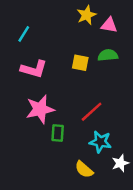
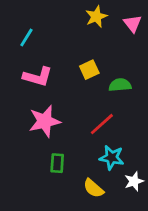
pink triangle: (109, 25) -> (133, 24), moved, turned 42
green semicircle: (108, 55) -> (120, 85), moved
yellow square: (80, 63) -> (89, 70), turned -36
green rectangle: (58, 133) -> (57, 163), moved

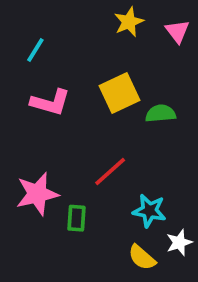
yellow square: (89, 70) -> (119, 93), size x1.5
pink star: (45, 121) -> (37, 194), moved
red line: (102, 124) -> (110, 171), moved
yellow semicircle: (93, 188) -> (142, 257), moved

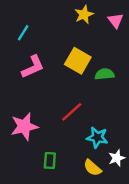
yellow square: (119, 93) -> (78, 61), turned -35
pink L-shape: (50, 102) -> (33, 67), turned -40
green rectangle: (76, 218) -> (50, 161), moved

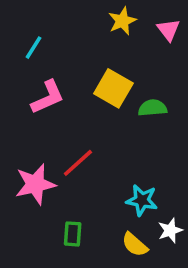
red line: (72, 112) -> (78, 163), moved

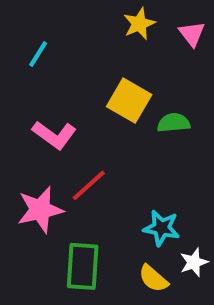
pink L-shape: (48, 97) -> (54, 135), moved, turned 60
green rectangle: (73, 234) -> (83, 266), size x1.6

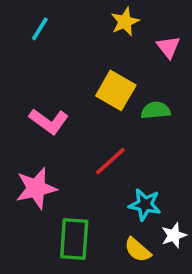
pink triangle: (192, 34) -> (168, 47), moved
cyan line: (38, 54) -> (40, 29), moved
red line: (89, 185) -> (110, 161), moved

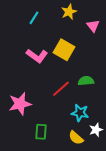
cyan line: (40, 29) -> (34, 18), moved
green semicircle: (156, 110) -> (86, 81), moved
pink L-shape: (49, 121) -> (37, 56), moved
green rectangle: (74, 239) -> (41, 132), size x0.7

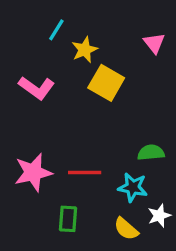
yellow star: (69, 12) -> (85, 50), moved
pink L-shape: (37, 56) -> (36, 88), moved
green semicircle: (86, 81) -> (151, 153), moved
red line: (61, 89) -> (85, 172), moved, turned 42

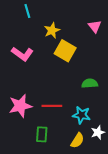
cyan line: (56, 30) -> (27, 11), moved, turned -48
green semicircle: (151, 153) -> (90, 83), moved
yellow semicircle: (126, 229) -> (77, 141), turned -98

